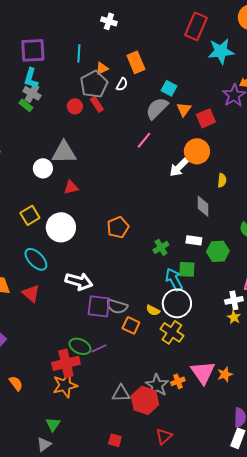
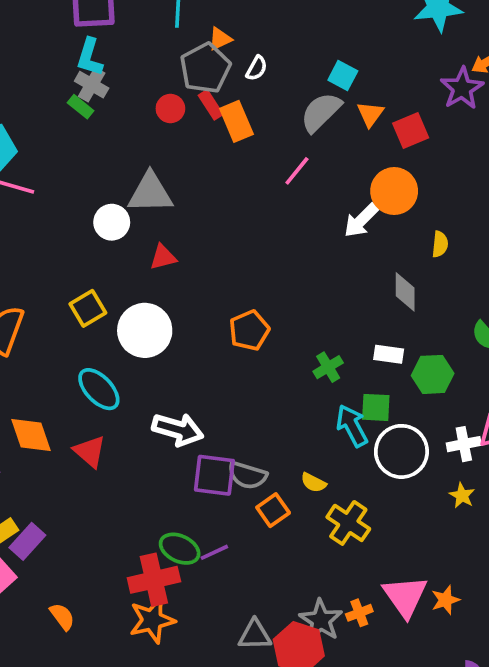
orange rectangle: (136, 62) -> (236, 121), moved
white cross: (234, 300) -> (464, 444), moved
white circle: (177, 303) -> (401, 451), moved
orange square: (131, 325) -> (273, 510), turned 30

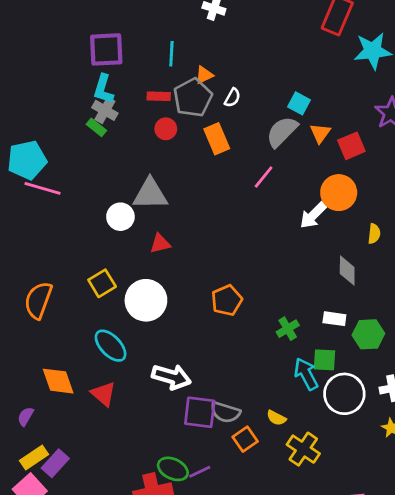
red rectangle: (211, 105) -> (159, 96), moved, turned -55

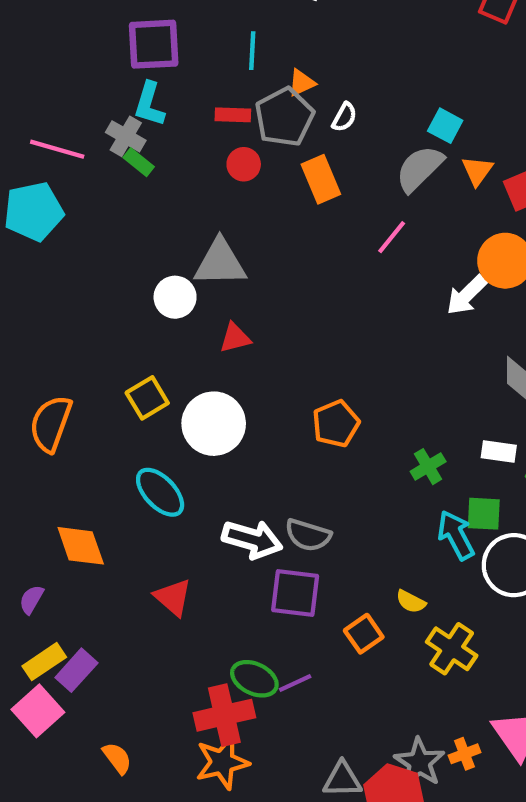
gray cross: (105, 110) -> (126, 136), moved
pink line: (43, 188) -> (57, 149), moved
red triangle: (103, 394) -> (173, 597), moved
gray semicircle: (225, 412) -> (308, 535), moved

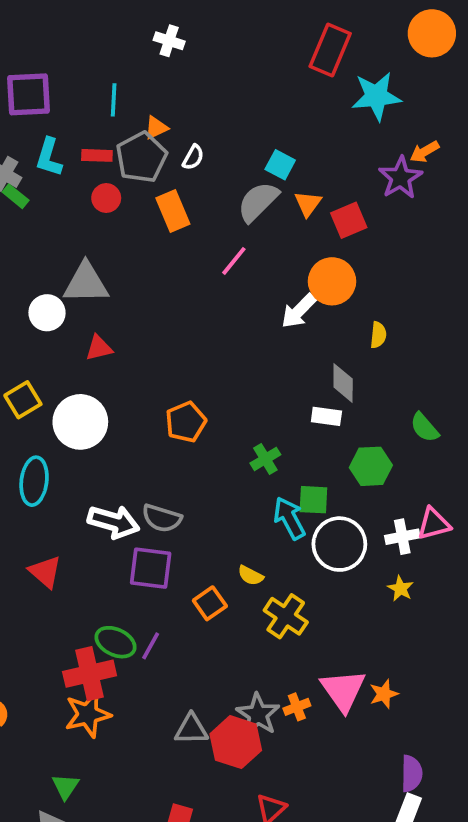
cyan L-shape: (149, 104) -> (49, 157), moved
white rectangle: (499, 452) -> (326, 416), moved
cyan ellipse: (160, 492) -> (34, 481), turned 51
purple line: (295, 683) -> (151, 646), turned -36

